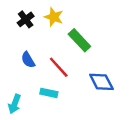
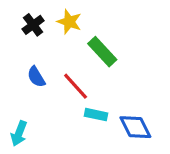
blue diamond: (101, 82) -> (135, 127), moved
cyan rectangle: (49, 93) -> (96, 115), moved

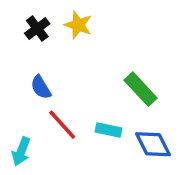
green rectangle: (102, 52) -> (141, 89), moved
red line: (76, 86) -> (62, 125), moved

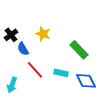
yellow star: (78, 25) -> (43, 34), moved
black cross: (37, 28) -> (11, 35), moved

